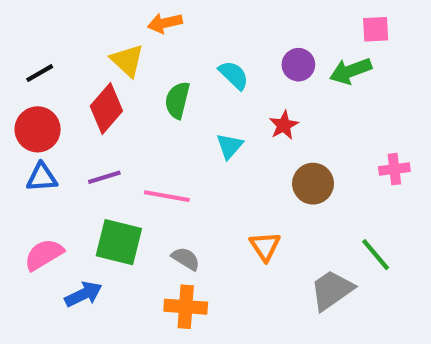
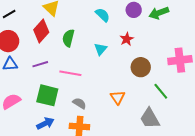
green semicircle: (177, 100) -> (68, 38), moved
pink cross: (394, 169) -> (180, 60), size x1.6
green line: (376, 255) -> (161, 91), moved
gray trapezoid: (332, 290) -> (150, 118), turned -85
blue arrow: (83, 294) -> (45, 123), moved

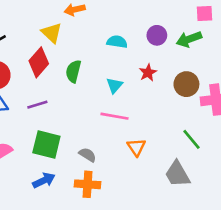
cyan semicircle: (103, 15) -> (117, 42), turned -35
brown circle: (141, 67) -> (186, 84), moved
pink line: (70, 73) -> (114, 116), moved

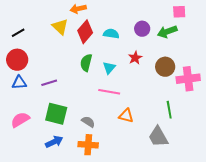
red diamond: (39, 62) -> (85, 32), moved
green semicircle: (73, 71) -> (86, 63), moved
green line: (192, 139) -> (169, 110), turned 30
orange triangle: (136, 147) -> (126, 116), turned -42

